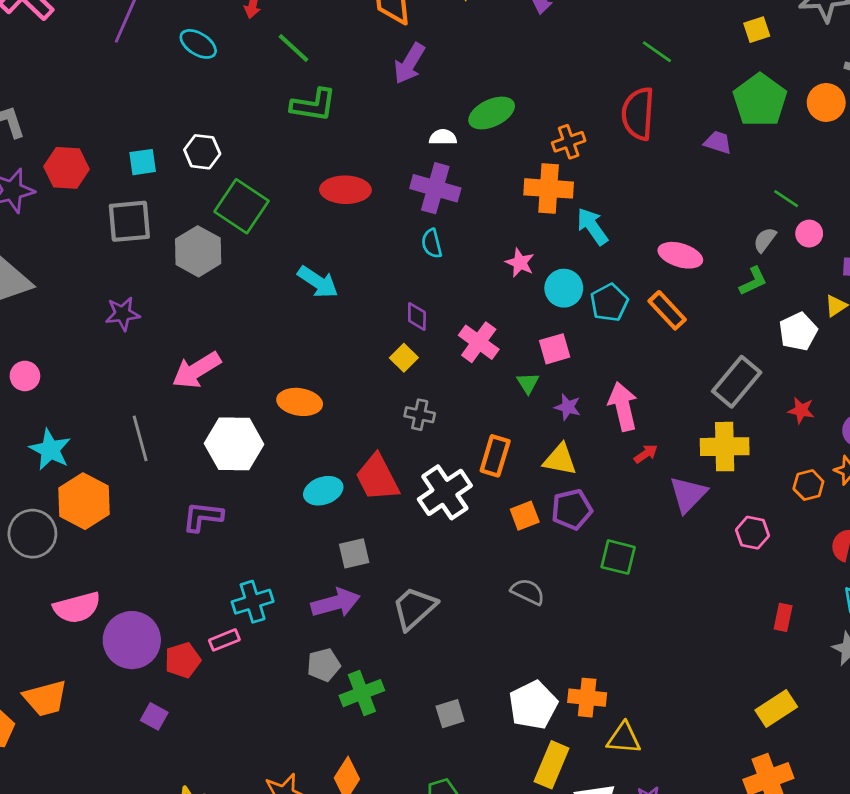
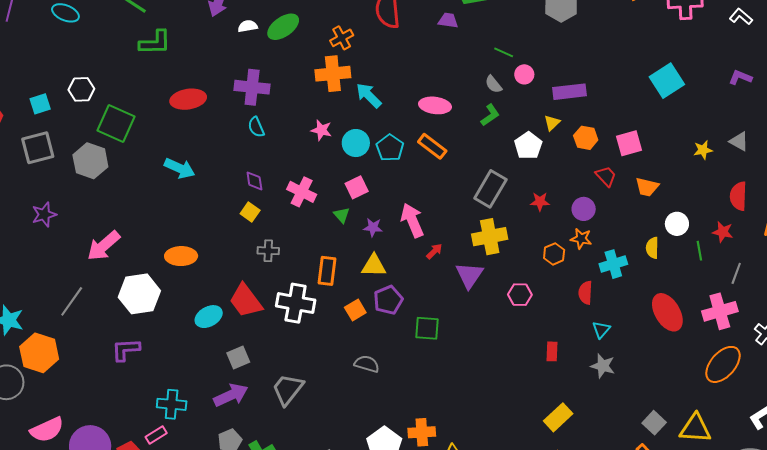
white semicircle: (443, 137) -> (248, 26), moved
gray semicircle: (765, 240) -> (493, 84), turned -66
gray line: (140, 438) -> (72, 301), turned 60
white cross: (445, 492) -> (296, 303), turned -36
cyan cross: (253, 602) -> (172, 404), turned 32

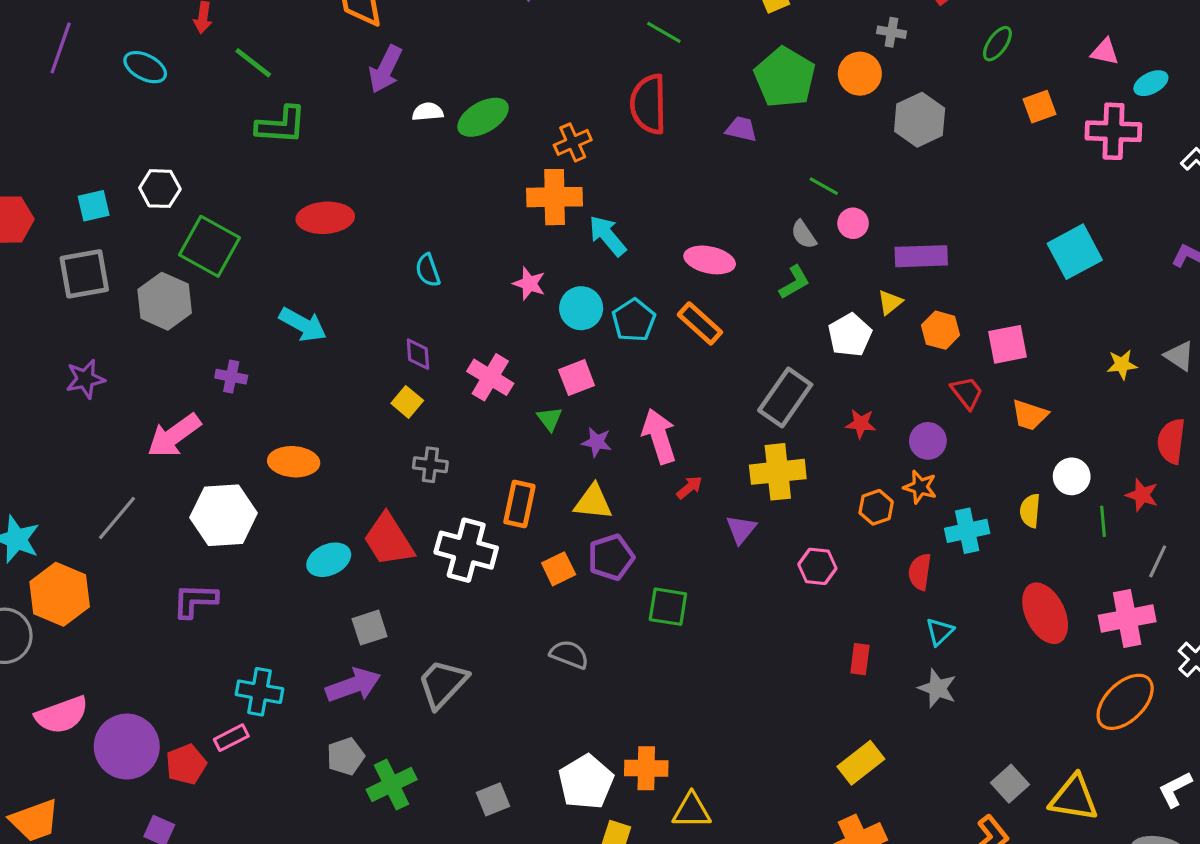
purple cross: (252, 87) -> (231, 377), moved, size x0.6
purple triangle: (469, 275) -> (741, 529), size x0.7

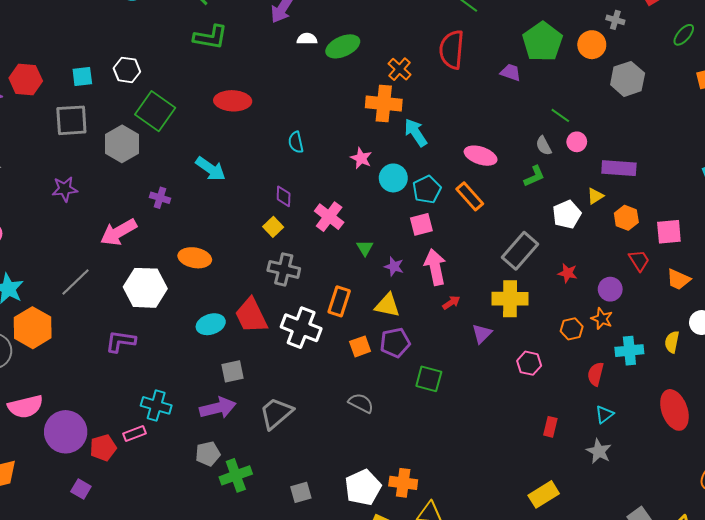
orange cross: (573, 142) -> (400, 69), turned -30
pink square: (577, 378) -> (421, 224), moved
gray cross: (430, 465) -> (284, 269), size x1.4

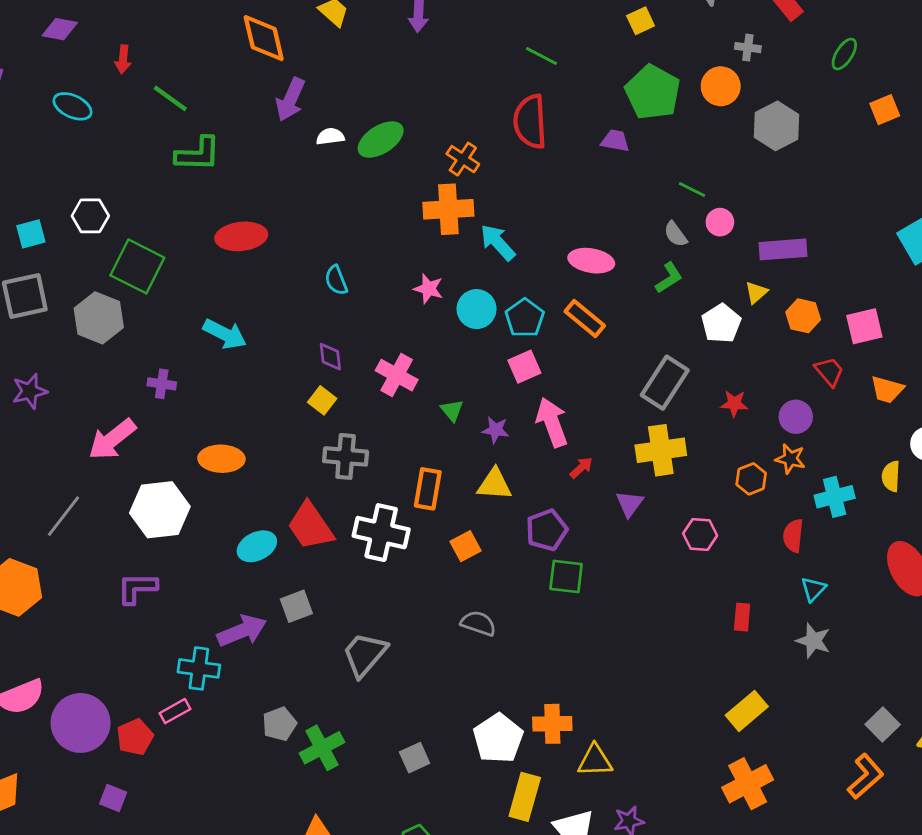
purple pentagon: (395, 343) -> (547, 530), moved
purple arrow: (218, 408) -> (242, 631), moved

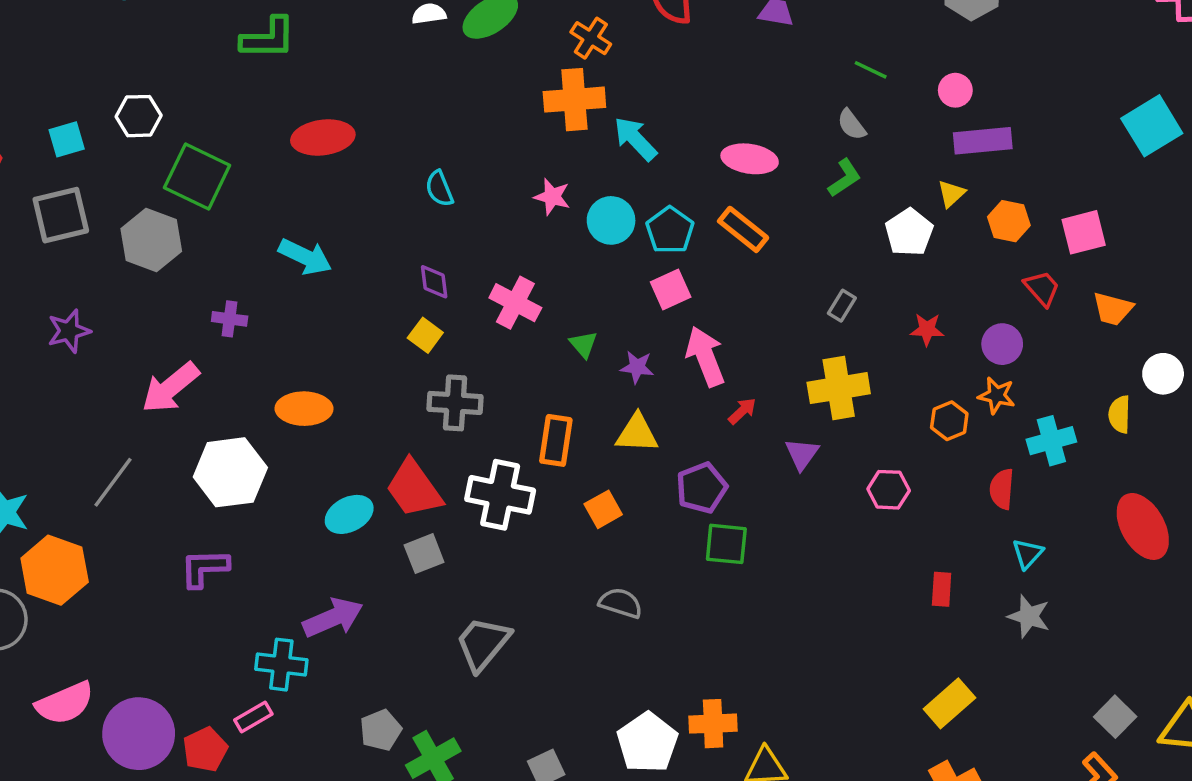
pink circle: (720, 222) -> (955, 90), moved
gray rectangle: (665, 383) -> (842, 306), size x0.5
gray square: (296, 606) -> (424, 554), moved

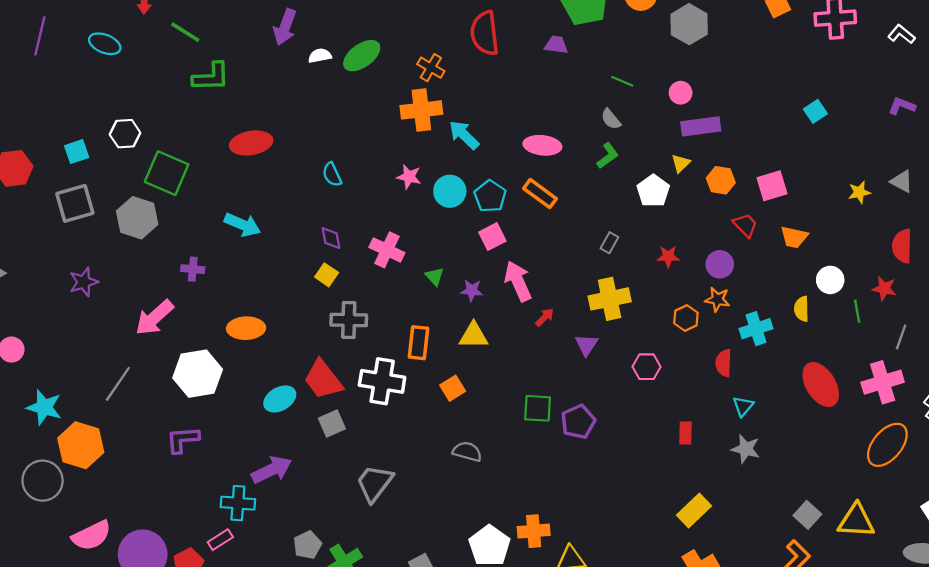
cyan square: (1152, 126) -> (815, 111), size x0.6
purple pentagon: (702, 488) -> (578, 422), moved

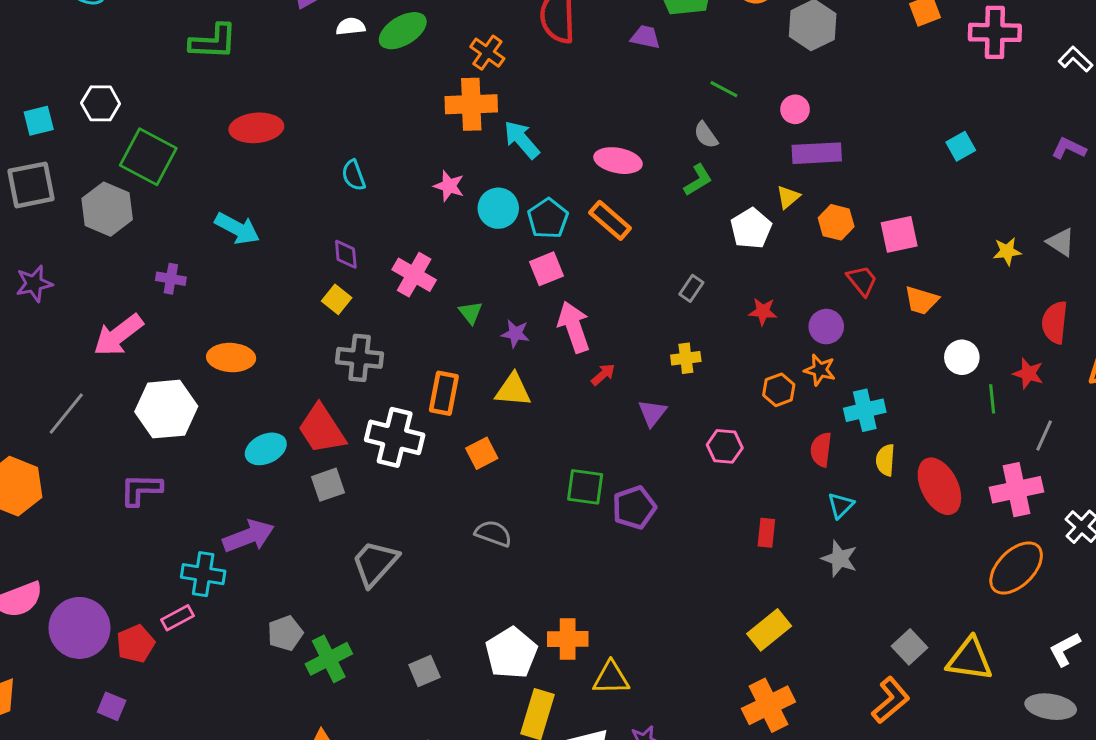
yellow cross: (610, 299) -> (686, 358), size x0.6
yellow semicircle: (802, 309) -> (885, 460), moved

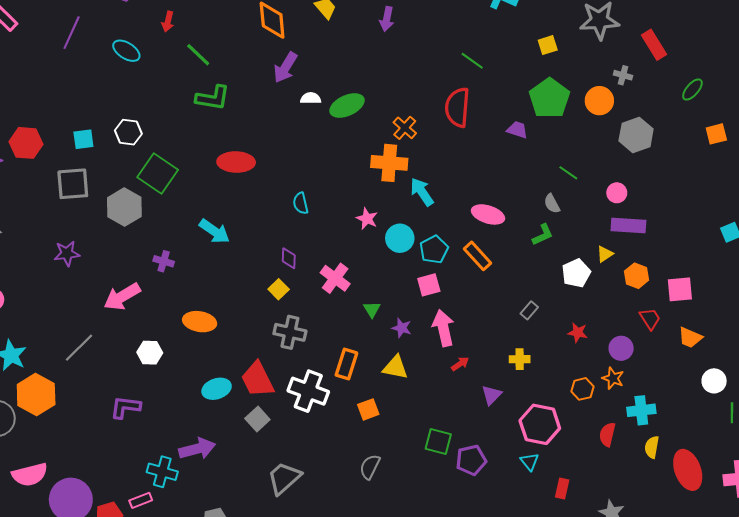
white hexagon: (166, 409) -> (150, 353), size x0.6
pink hexagon: (725, 446) -> (540, 424), size x1.6
gray square: (328, 485) -> (257, 419), turned -30
cyan triangle: (841, 505) -> (529, 462), moved, turned -30
gray semicircle: (493, 533) -> (370, 467), turned -90

